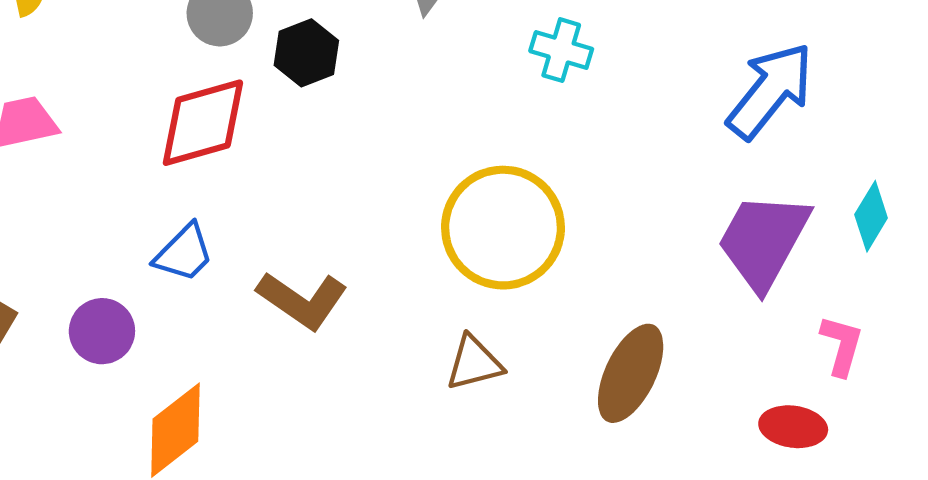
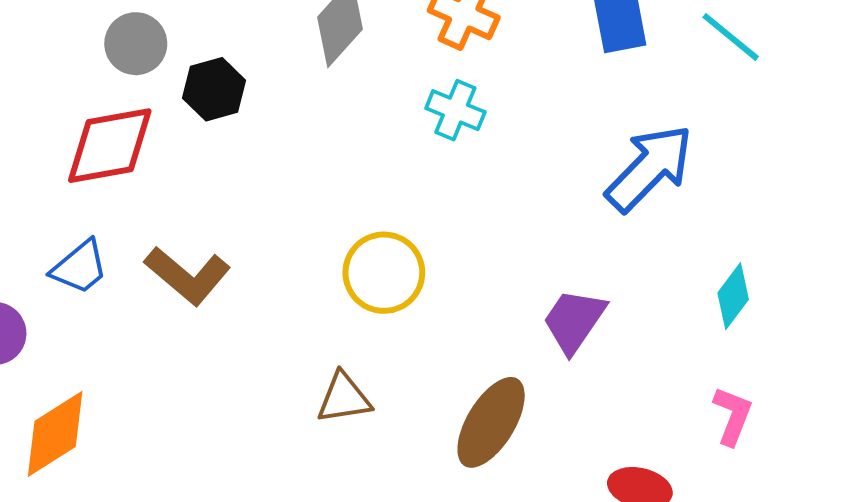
yellow circle: (503, 228) -> (384, 273), size x0.7
purple trapezoid: (763, 241) -> (574, 321), moved, size x0.7
brown L-shape: (302, 300) -> (188, 276), moved
pink L-shape: (842, 345) -> (733, 416), moved

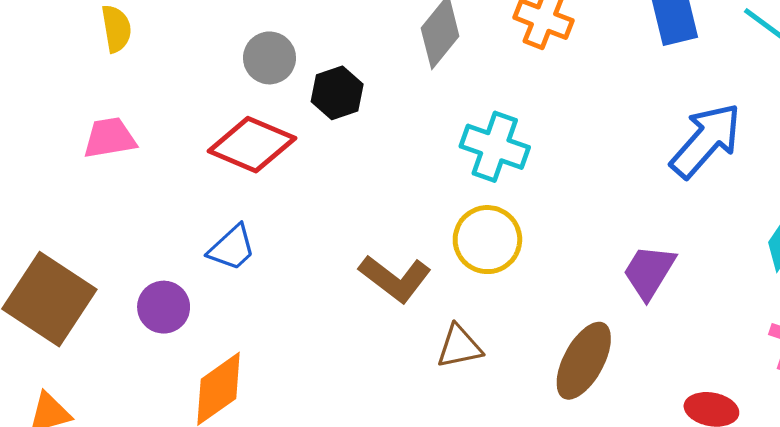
cyan cross: (455, 110) -> (495, 147), moved, size x1.4
red diamond: (110, 146) -> (252, 145), turned 36
brown L-shape: (188, 276) -> (395, 278), moved

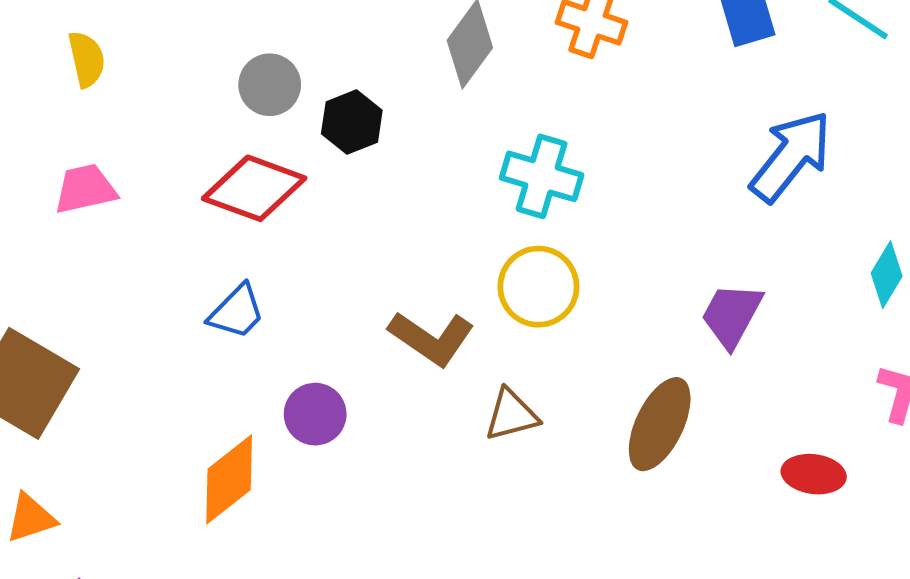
purple circle: (164, 307) -> (315, 414), moved

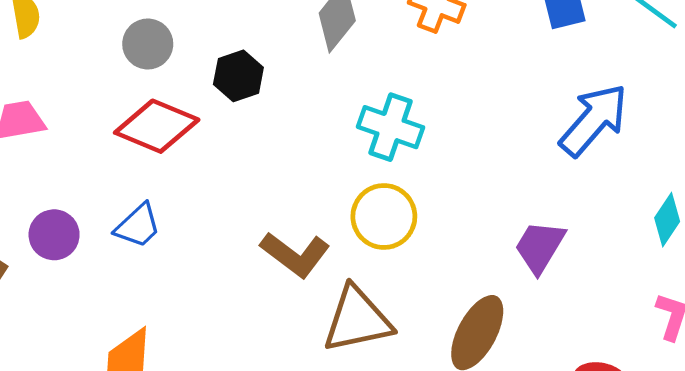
gray circle: (270, 85) -> (148, 44), moved
purple circle: (315, 414) -> (54, 235), moved
brown triangle: (512, 415) -> (357, 320), size x1.6

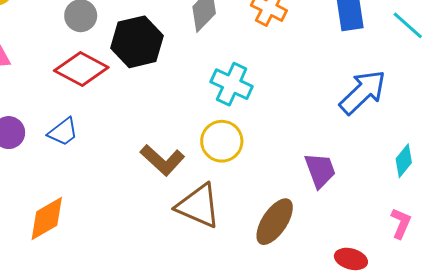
black hexagon: (238, 76) -> (137, 42), size x1.6
purple trapezoid: (540, 247) -> (320, 170), turned 123
brown triangle: (357, 320) -> (198, 206), turned 30

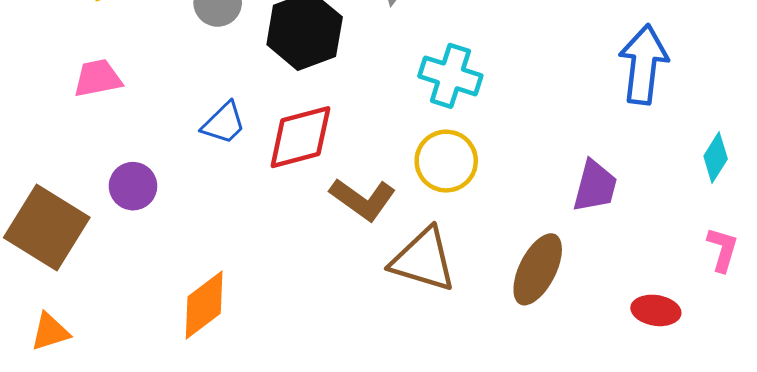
red diamond: (81, 69) -> (300, 137), moved, turned -36
blue arrow: (363, 92) -> (643, 64), turned -33
blue trapezoid: (63, 132) -> (224, 123), moved
purple trapezoid: (320, 170) -> (595, 186), turned 42

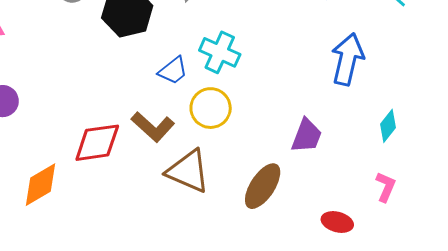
blue trapezoid: (224, 123) -> (173, 71), moved
red diamond: (300, 137) -> (97, 143), moved

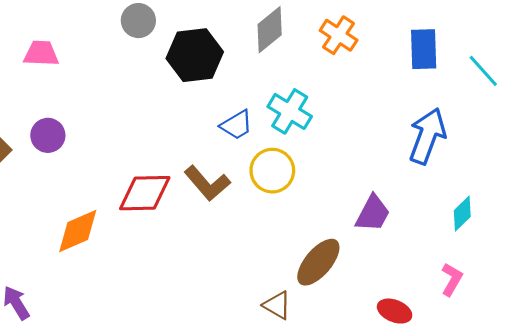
brown triangle: (188, 171) -> (277, 305), moved, size x0.6

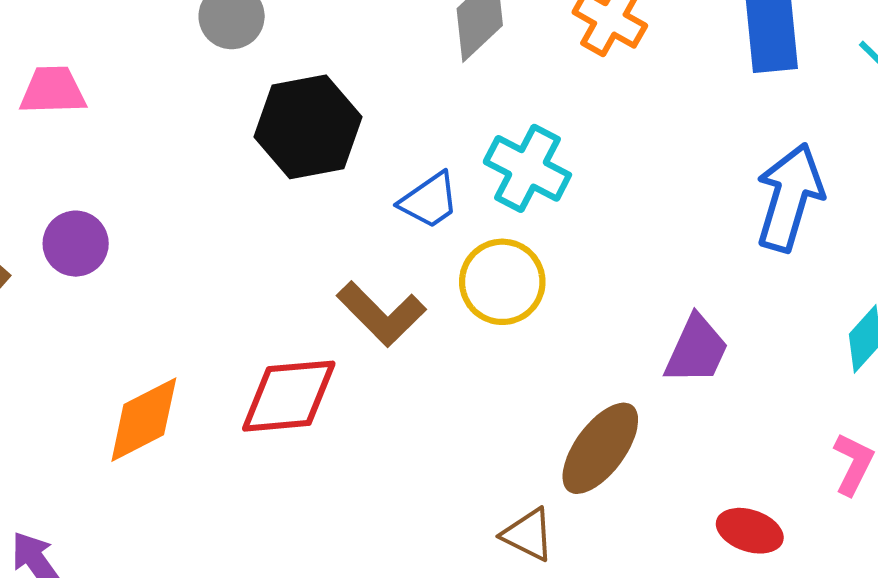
black hexagon: (195, 55) -> (308, 127), moved
red diamond: (145, 193) -> (289, 396), moved

